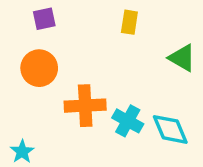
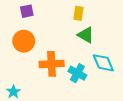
green triangle: (182, 58) -> (86, 35), moved
cyan diamond: (170, 129) -> (103, 63), moved

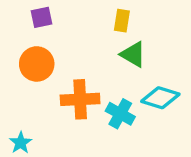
cyan diamond: (103, 63) -> (160, 98), turned -50

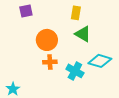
orange circle: (37, 64) -> (47, 40), moved
orange cross: (80, 99) -> (50, 62), size x0.6

